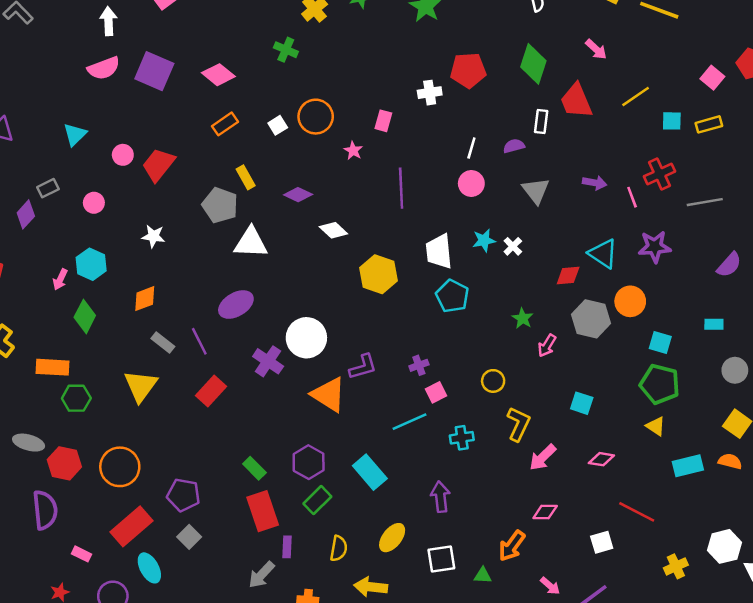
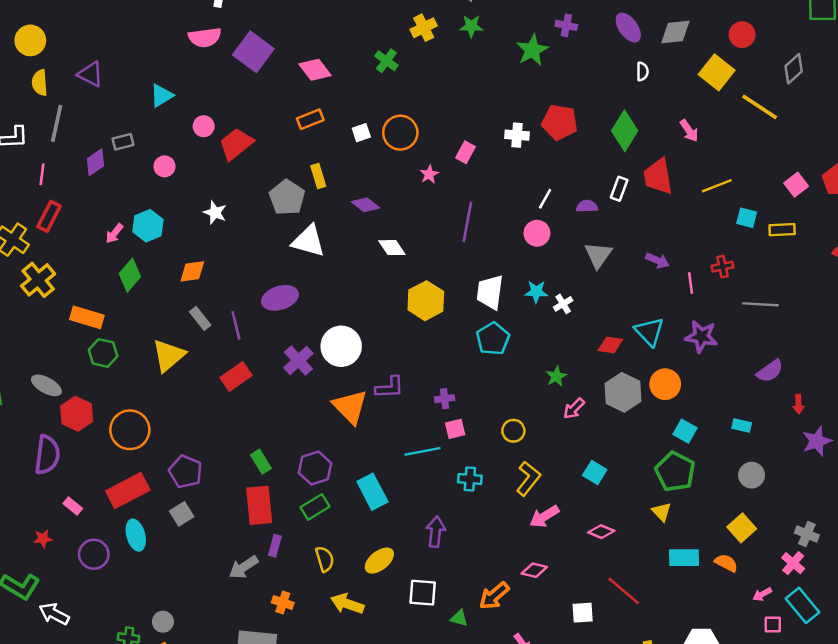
red cross: (659, 174) -> (723, 267), size x0.7
yellow semicircle: (339, 548) -> (325, 559), turned -40

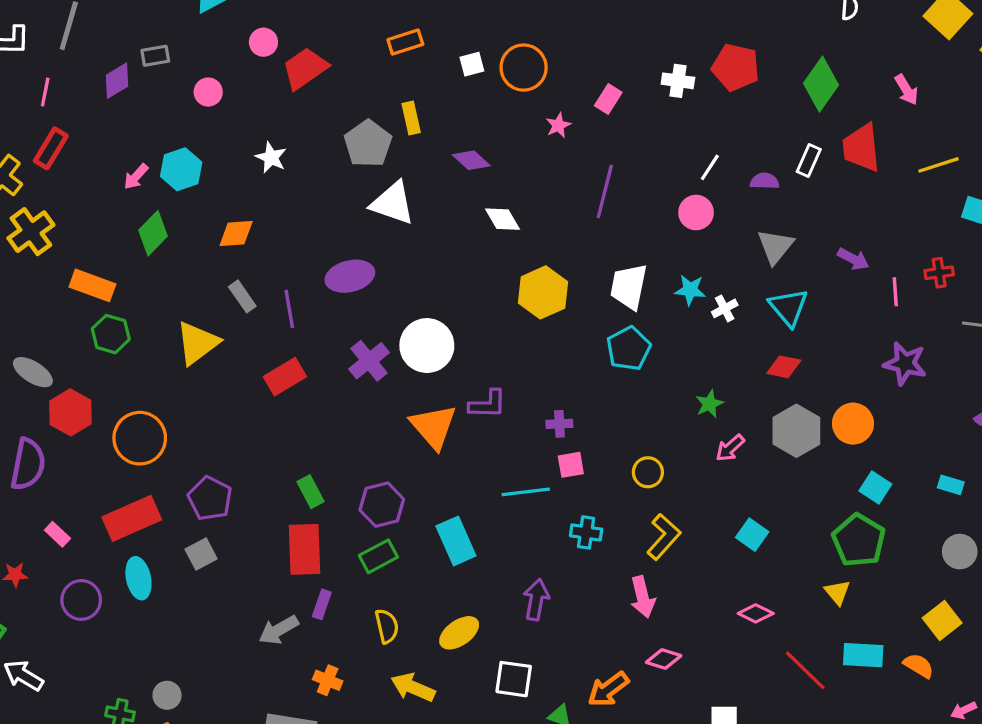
cyan triangle: (649, 332) -> (788, 307), moved
pink arrow: (544, 516) -> (643, 597), moved, turned -76
red line: (624, 591) -> (805, 670), moved

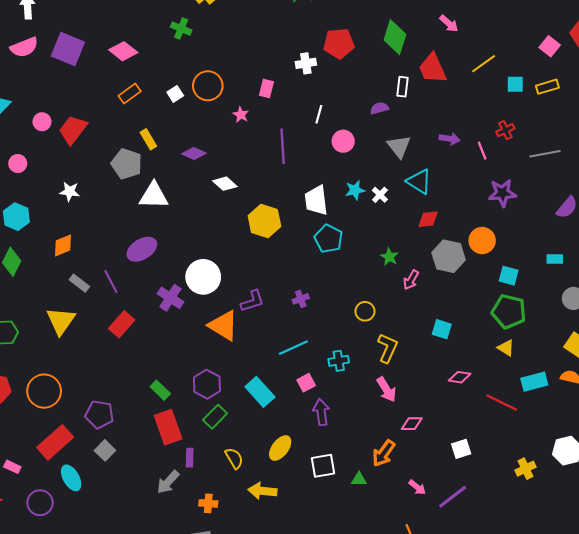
white line: (710, 167) -> (319, 114), moved
pink square: (571, 465) -> (306, 383), moved

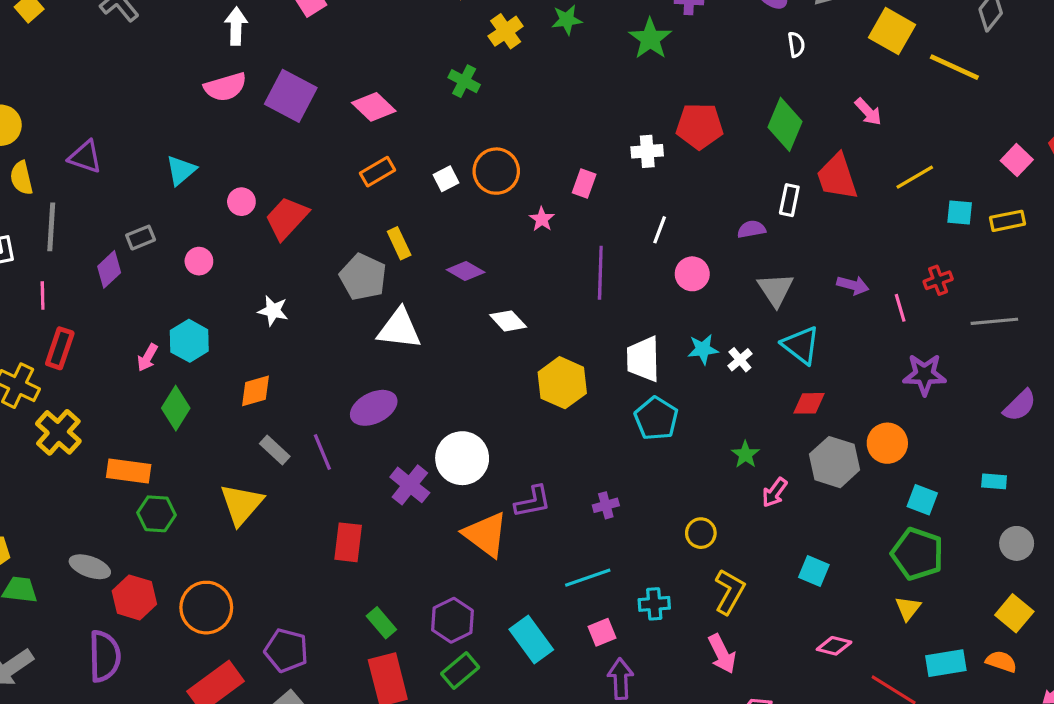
red rectangle: (122, 324) -> (348, 542), moved, turned -40
yellow triangle: (506, 348) -> (908, 608), turned 30

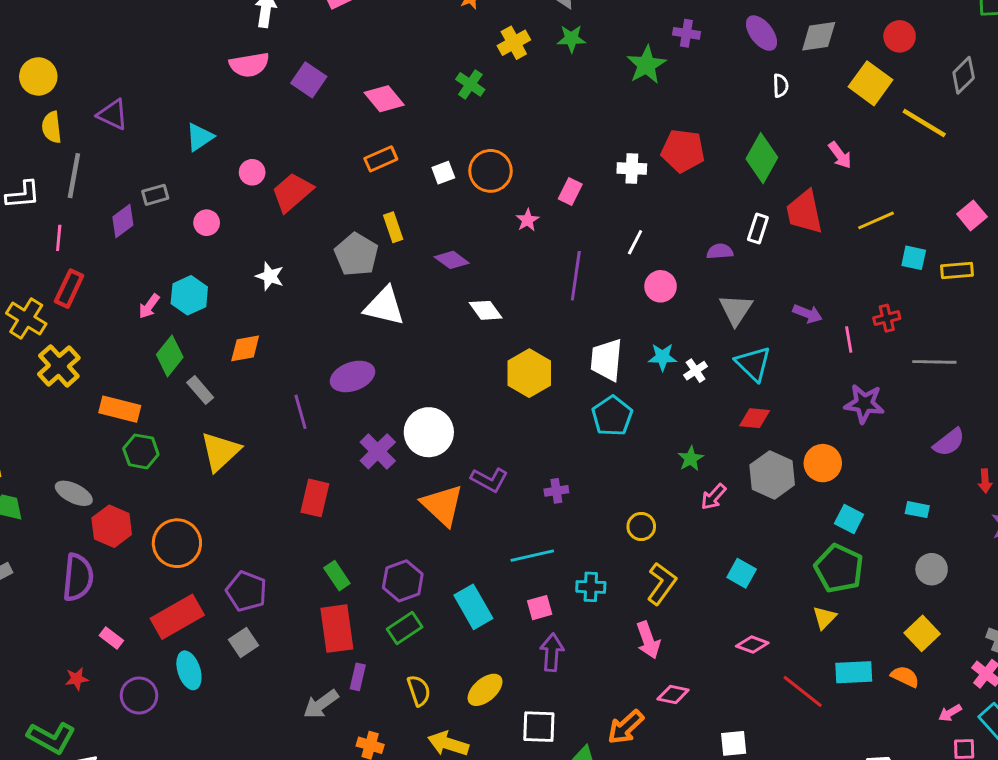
purple square: (291, 96) -> (309, 80), size x0.7
gray rectangle: (275, 450) -> (200, 390), moved
purple L-shape: (533, 502) -> (489, 480), turned 33

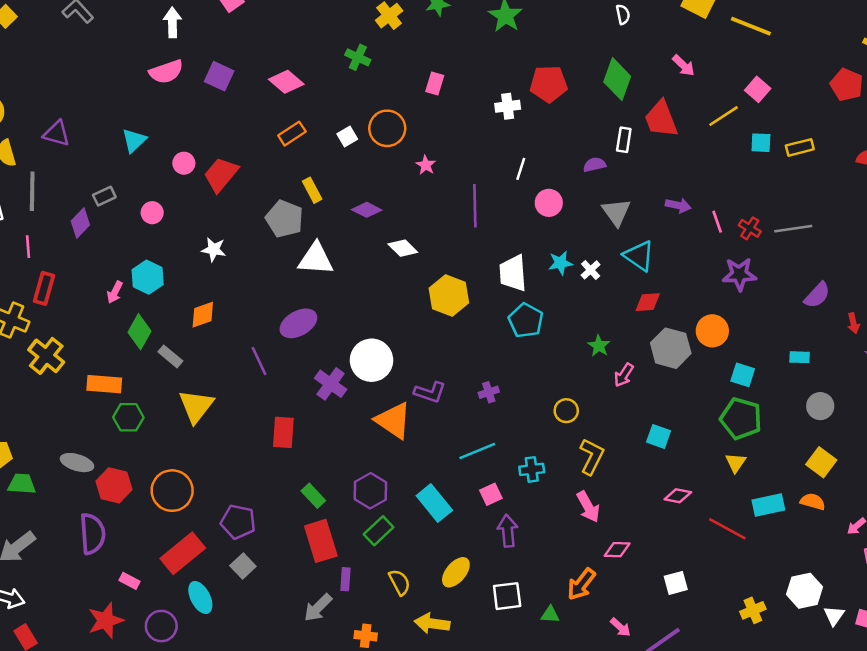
pink rectangle: (570, 192) -> (435, 84), moved
pink square: (972, 215) -> (758, 89), moved
red cross: (887, 318) -> (750, 228), moved, turned -35
red star: (77, 679) -> (106, 621), size x1.8

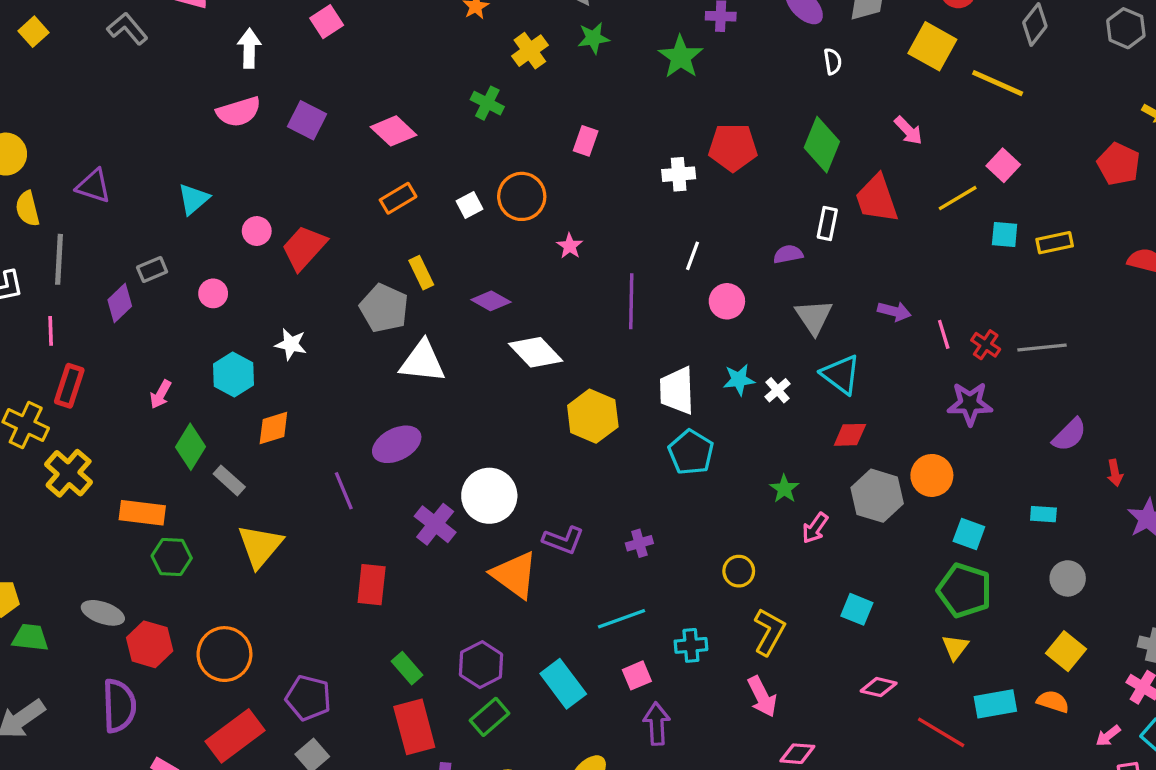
white diamond: (403, 248) -> (536, 352), size x1.4
cyan hexagon: (148, 277) -> (233, 375), moved

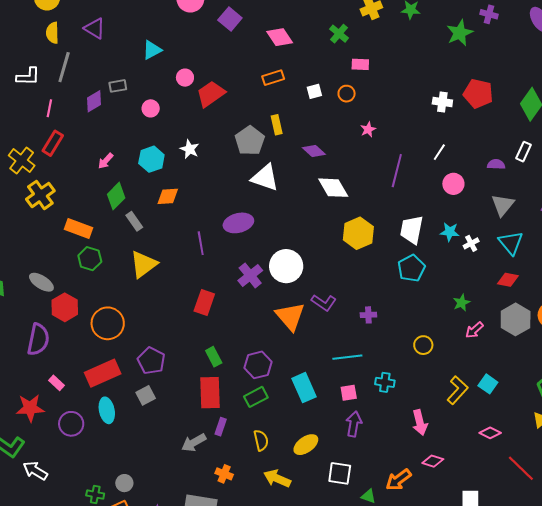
pink rectangle: (586, 141) -> (360, 64), moved, turned 60
orange circle: (522, 196) -> (347, 94), size x0.6
yellow L-shape: (769, 632) -> (458, 390), moved

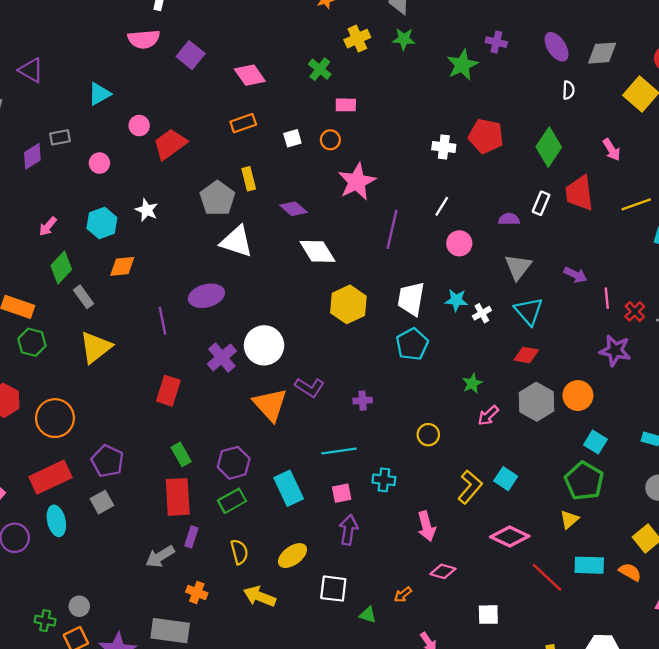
pink star: (368, 129) -> (357, 182), size x2.0
pink diamond: (490, 433) -> (510, 536), size x1.5
orange arrow: (398, 480) -> (403, 595), size x0.6

